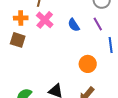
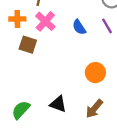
brown square: (18, 40) -> (28, 45), moved

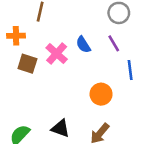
pink cross: (45, 21) -> (57, 54), moved

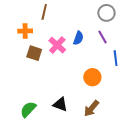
blue semicircle: (83, 45) -> (78, 38), turned -128

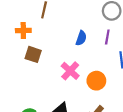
purple line: (102, 37) -> (107, 37), turned 40
pink cross: (57, 45) -> (70, 71), moved

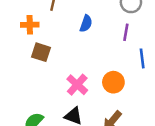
blue semicircle: (81, 38) -> (86, 23), moved
pink cross: (70, 71) -> (77, 85), moved

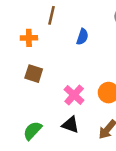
brown square: (41, 52) -> (34, 74), moved

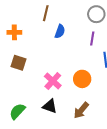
brown line: (51, 15) -> (46, 13), moved

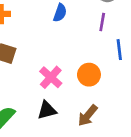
black triangle: (50, 106) -> (47, 110), turned -35

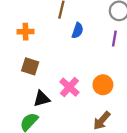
black triangle: (47, 110) -> (42, 99), moved

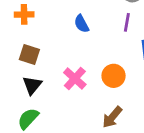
blue semicircle: (77, 30) -> (81, 24), moved, turned 133
black triangle: (42, 99) -> (32, 85), moved, turned -36

